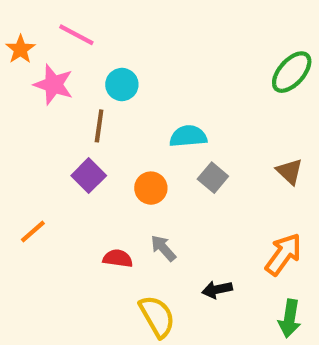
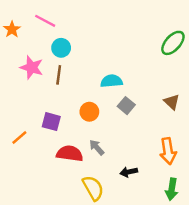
pink star: (54, 84) -> (32, 67), moved
cyan circle: (122, 84) -> (61, 48), moved
purple square: (89, 176) -> (51, 122), moved, turned -30
orange arrow: (283, 254) -> (168, 151), turned 135
red semicircle: (118, 258) -> (70, 153), size x1.5

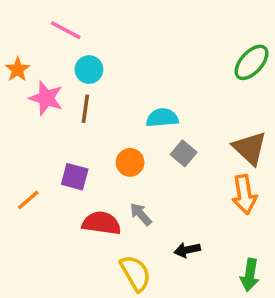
orange star: (12, 29) -> (18, 70), moved
brown triangle: (172, 102) -> (250, 148), size x1.5
orange arrow: (168, 151) -> (244, 195), moved

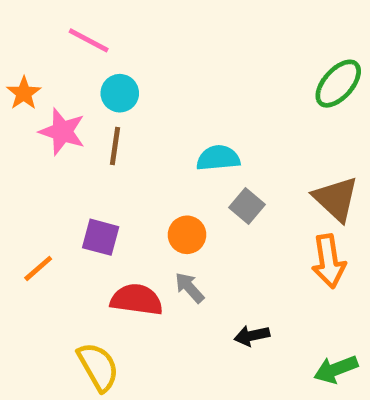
orange circle: (130, 162) -> (187, 235), moved
yellow semicircle: (135, 273) -> (98, 367), moved
green arrow: (250, 275) -> (336, 369), turned 60

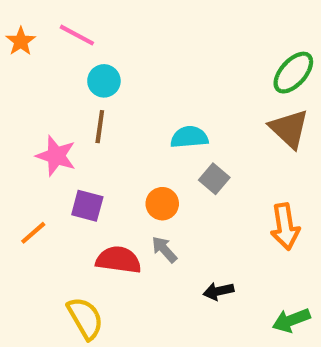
orange star: (24, 93) -> (21, 41), moved
pink star: (62, 132) -> (56, 156), moved
brown triangle: (336, 199) -> (289, 129), moved

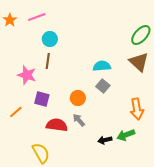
pink line: (77, 35) -> (37, 17), turned -48
cyan semicircle: (189, 137) -> (102, 66), moved
green arrow: (291, 320) -> (126, 135), moved

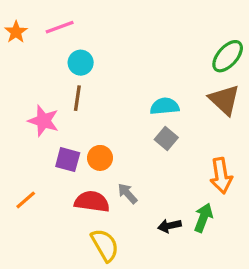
orange circle: (78, 98) -> (100, 158), moved
orange line: (16, 112) -> (26, 200), moved
green arrow: (126, 135) -> (203, 218), turned 132
yellow semicircle: (41, 153) -> (105, 245), moved

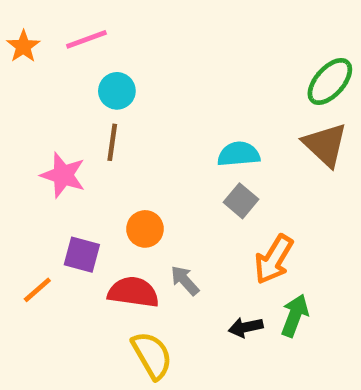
purple square: (68, 160) -> (82, 255), moved
orange arrow: (221, 176) -> (274, 259), moved, turned 40

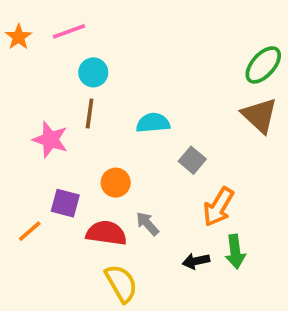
cyan semicircle: (239, 154) -> (153, 123), moved
green arrow: (295, 316) -> (235, 252), turned 152

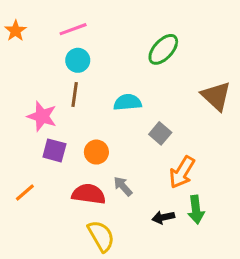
pink line: (69, 31) -> (73, 29), moved
green ellipse: (263, 65) -> (163, 49), moved
purple square: (65, 203) -> (54, 150), moved

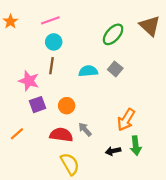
brown triangle: (216, 96) -> (150, 26), moved
gray square: (160, 133) -> (115, 69), moved
purple square: (54, 150) -> (37, 105), turned -35

